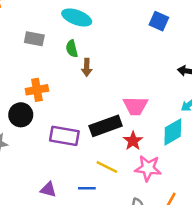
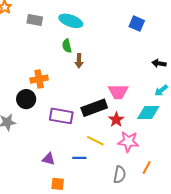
gray rectangle: (34, 39) -> (35, 20), moved
cyan diamond: (173, 132) -> (148, 112), turned 30

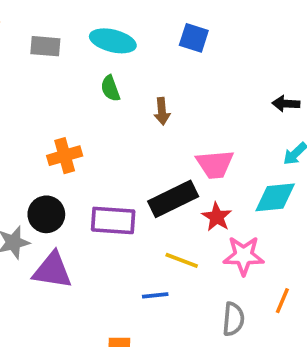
blue square: (137, 24) -> (194, 38), moved
brown arrow: (79, 61) -> (162, 111), moved
black circle: (26, 99) -> (46, 214), moved
purple triangle: (48, 159) -> (52, 270), moved, size x1.6

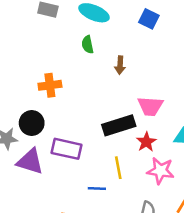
purple rectangle: (113, 220) -> (67, 149), moved
yellow line: (182, 260) -> (118, 168), turned 50

